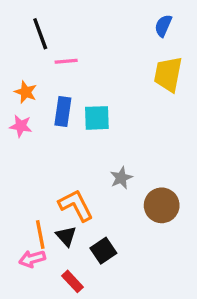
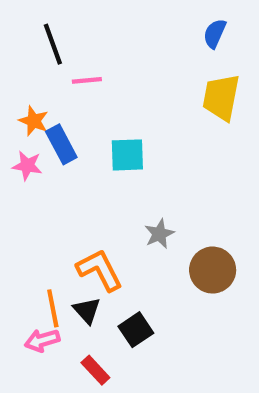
blue rectangle: (63, 111) -> (61, 144), moved, turned -36

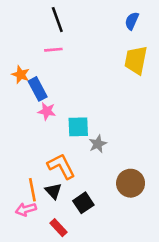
black line: (53, 44) -> (57, 20), moved
cyan square: (127, 155) -> (78, 127), moved
pink star: (27, 166) -> (47, 111), moved
brown circle: (213, 270) -> (131, 183), moved

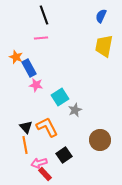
cyan square: (78, 127) -> (60, 97), turned -30
black triangle: (53, 191) -> (26, 127), moved
pink arrow: (26, 209) -> (39, 163), moved

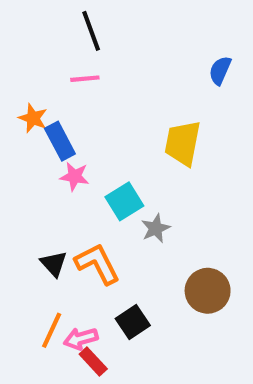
blue semicircle: (101, 16) -> (220, 70), moved
yellow trapezoid: (104, 46) -> (183, 143), moved
orange line: (25, 145) -> (52, 330), moved, turned 36

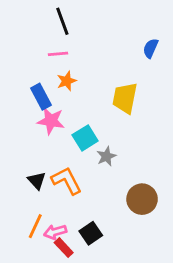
orange star: (33, 118) -> (67, 81), moved, turned 30
pink star: (75, 176) -> (51, 121), size x1.4
black square: (133, 322) -> (91, 233), moved

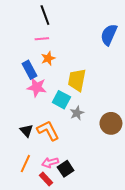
blue semicircle: (151, 48) -> (109, 35), size x1.5
yellow trapezoid: (125, 98) -> (77, 80), moved
cyan square: (85, 138) -> (61, 100), turned -30
brown circle: (142, 199) -> (111, 123), moved
pink arrow: (55, 232) -> (50, 163), moved

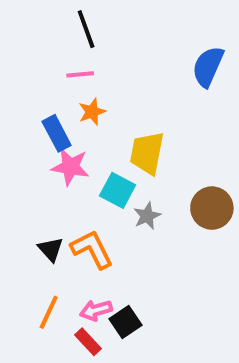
brown circle: (111, 123) -> (212, 208), moved

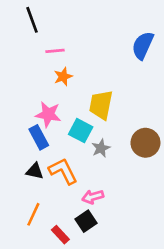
black line: (86, 29) -> (32, 20), moved
blue rectangle: (57, 133) -> (39, 137), moved
black triangle: (51, 249) -> (35, 171), turned -36
pink arrow: (96, 310) -> (93, 197), moved

